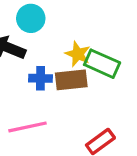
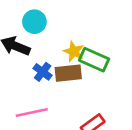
blue cross: (40, 78) -> (43, 72), turned 36

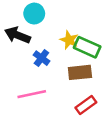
brown rectangle: (68, 73) -> (80, 72), moved

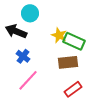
blue cross: (41, 58) -> (23, 56), moved
pink line: (32, 94) -> (28, 80), turned -35

